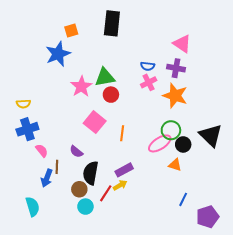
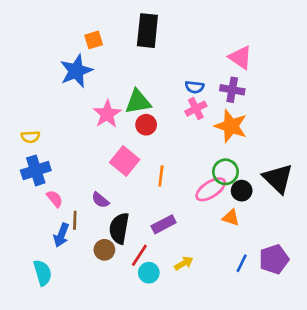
yellow arrow: (120, 185) -> (184, 263), moved
cyan circle: (85, 207) -> (149, 273), moved
purple pentagon: (208, 217) -> (274, 259), moved

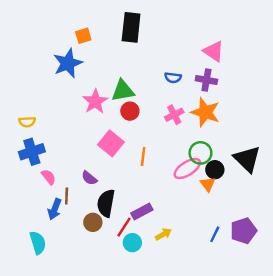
pink cross: (196, 109) -> (174, 115), moved
orange triangle: (231, 218) -> (208, 184), moved, turned 35
purple rectangle: (164, 224) -> (142, 212), moved

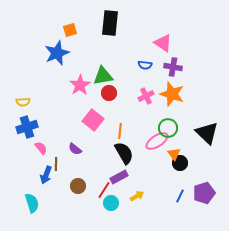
pink triangle: (214, 51) -> (163, 43), moved
black circle: (215, 170) -> (180, 163), moved
black semicircle: (106, 203) -> (124, 153), moved, turned 140

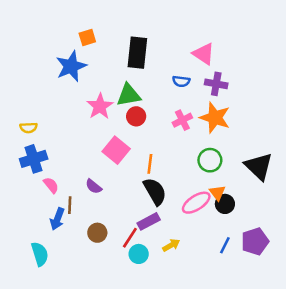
black rectangle: (110, 23) -> (137, 53), moved
pink ellipse: (157, 141) -> (196, 203), moved

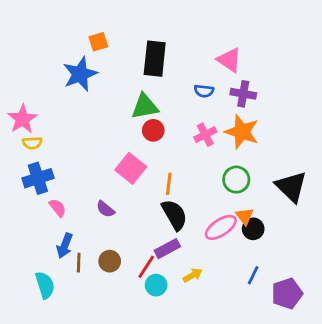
pink star: (100, 106) -> (22, 119), moved
brown line: (70, 205) -> (79, 263), moved
purple pentagon: (255, 241) -> (287, 294), moved

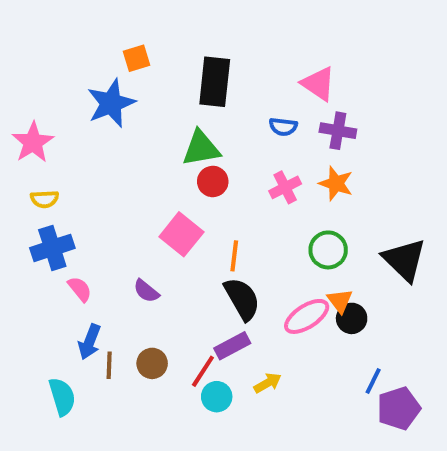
pink star: (22, 119) -> (33, 142), moved
orange star: (242, 132) -> (336, 183), size x0.7
blue line: (253, 275) -> (373, 381), moved

